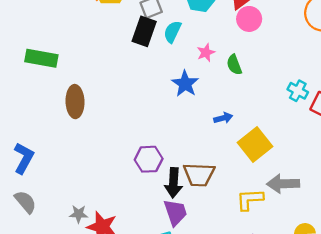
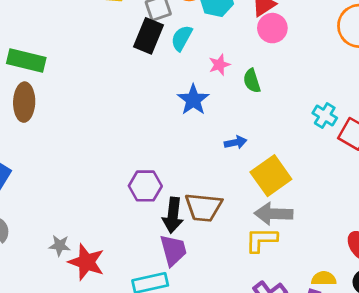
brown ellipse: (75, 102) -> (24, 102), moved
gray arrow: (283, 184) -> (274, 214), moved

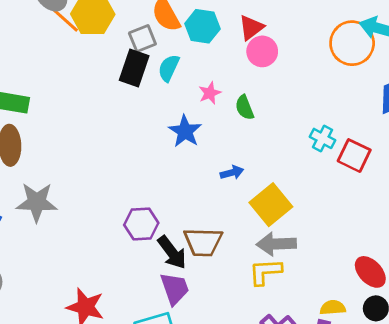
black arrow: (173, 215) -> (172, 252), turned -40
gray star: (60, 245) -> (37, 202), moved, size x1.8

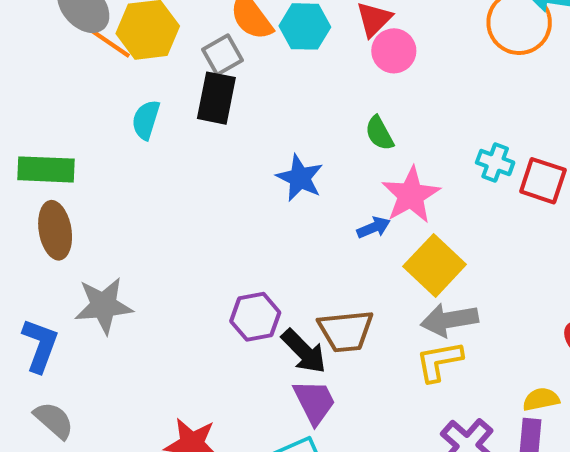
cyan semicircle: (169, 68) -> (146, 120), moved
pink star: (210, 93) -> (411, 195), moved, size x1.8

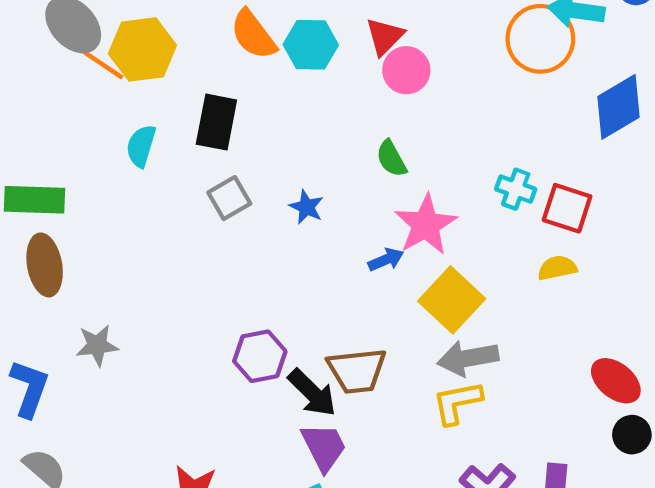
gray square: (222, 55) -> (229, 198), moved
blue star: (300, 178) -> (306, 207), size x0.7
gray star: (104, 306) -> (97, 345), size x0.7
yellow semicircle: (541, 399) -> (557, 268), moved

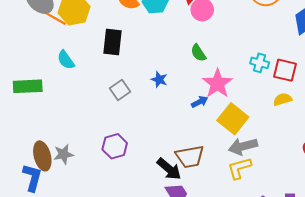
cyan semicircle: (141, 146) -> (66, 60), moved, turned -48
gray square: (229, 198) -> (120, 90), moved
brown ellipse: (45, 265) -> (42, 156), moved
purple hexagon: (260, 356) -> (115, 146), moved

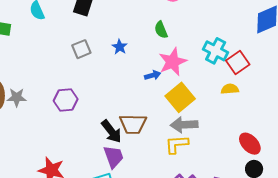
cyan cross: (260, 63) -> (216, 51), size x1.4
red square: (285, 70) -> (238, 63), turned 30

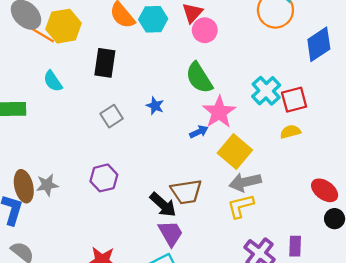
green semicircle: (161, 30) -> (199, 78), size x1.6
cyan cross: (216, 51) -> (266, 91), turned 30
red square: (238, 63) -> (294, 100), turned 30

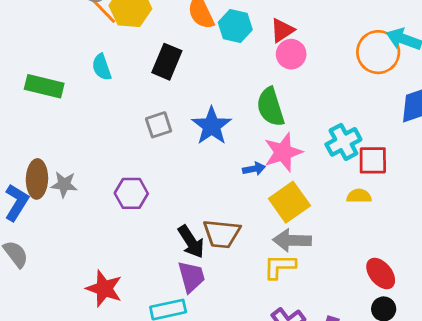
blue star: (155, 106) -> (212, 126), size x1.8

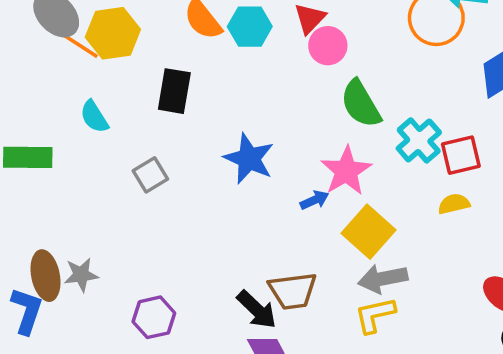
green semicircle: (270, 107) -> (361, 104), moved
gray square: (159, 125) -> (150, 175), moved
purple hexagon: (131, 193) -> (154, 317), moved

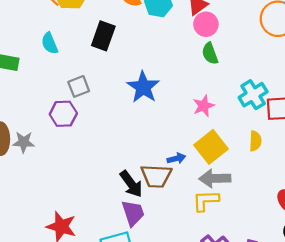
green semicircle: (361, 104) -> (210, 53), moved, size x0.7
pink star: (346, 171) -> (204, 106), size x0.7
blue arrow: (314, 200) -> (176, 158), moved
yellow semicircle: (454, 204) -> (255, 141), moved, turned 96
purple hexagon: (154, 317) -> (63, 114), moved

